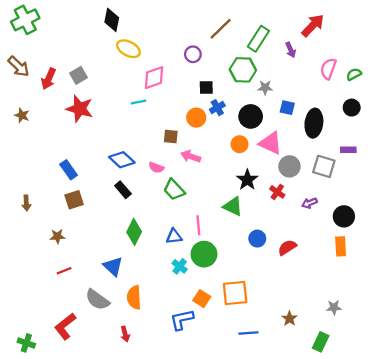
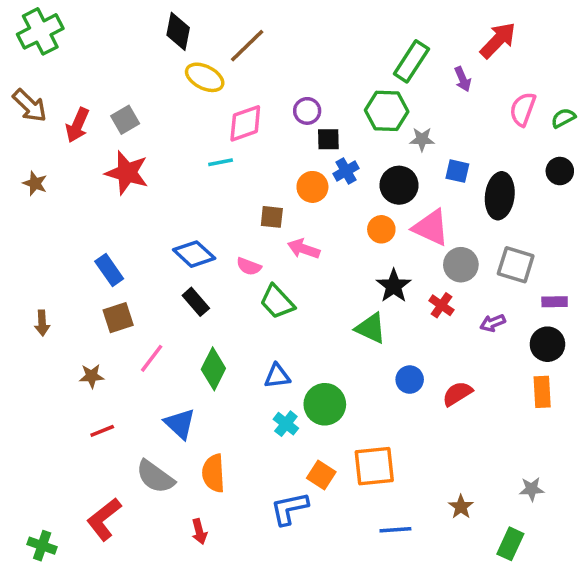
brown line: (221, 29) -> (247, 46), moved
purple circle: (193, 54) -> (307, 111), moved
purple rectangle: (348, 150) -> (555, 302), moved
pink line: (198, 225) -> (152, 358), moved, turned 42

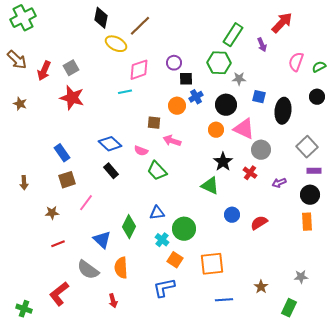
gray square: (516, 265) -> (307, 147), moved, turned 30
green diamond: (213, 369) -> (129, 227), moved
orange square: (321, 475) -> (175, 260), moved

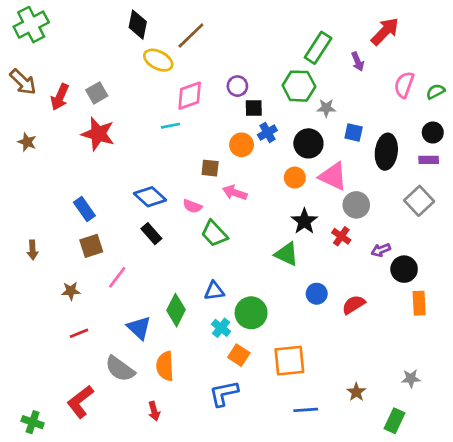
purple rectangle: (314, 171) -> (429, 160), moved
black circle: (310, 195) -> (404, 269), moved

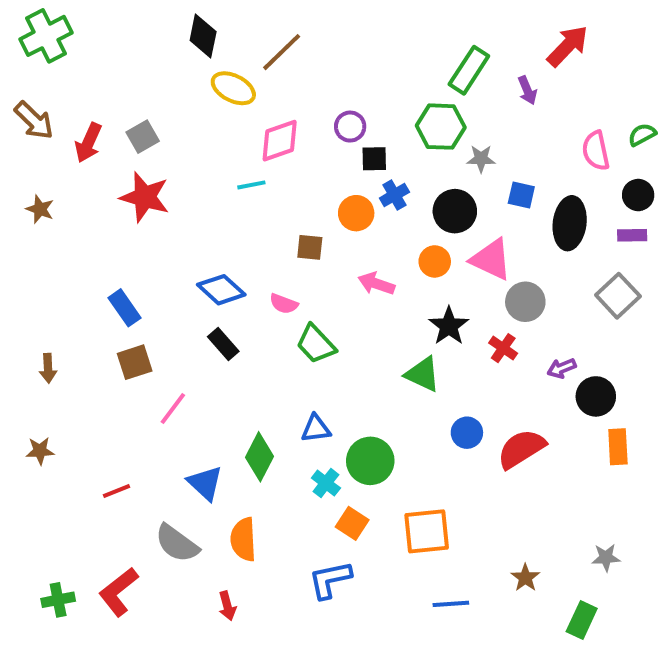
pink semicircle: (404, 85) -> (596, 151), moved, turned -32
pink arrow: (235, 193) -> (376, 284), moved
brown star: (71, 291) -> (40, 451), moved
red semicircle: (354, 305) -> (521, 449), size x1.4
green cross: (33, 422) -> (58, 600), moved, turned -30

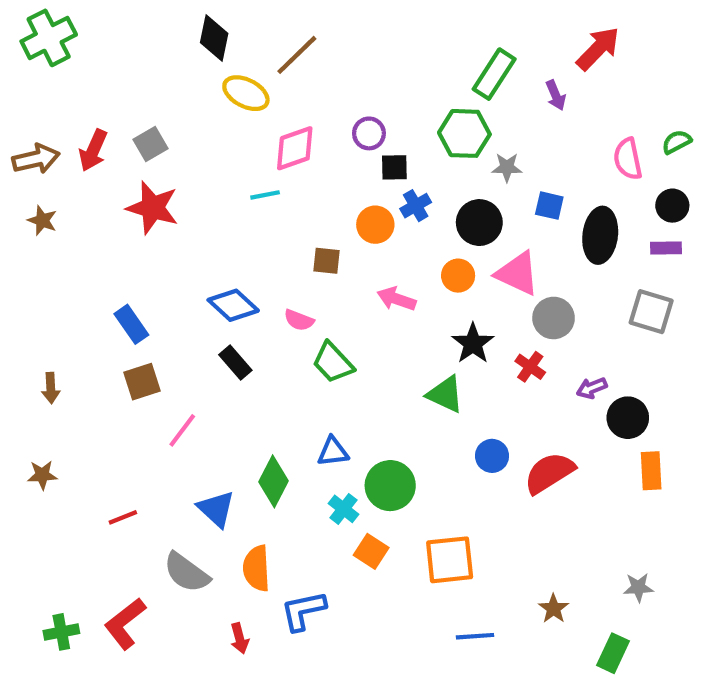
brown arrow: (34, 120) -> (36, 159), moved, turned -57
gray square: (618, 296) -> (651, 312), turned -30
blue L-shape: (330, 580) -> (303, 611), moved

